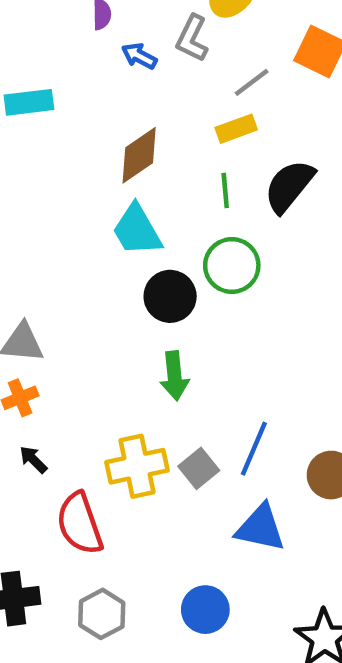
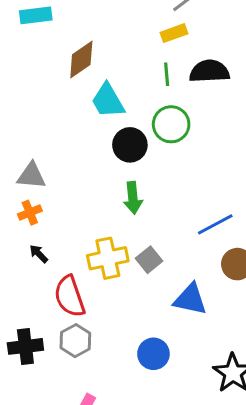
brown diamond: (139, 155) -> (81, 60), moved
black semicircle: (289, 186) -> (209, 71), turned 48
blue line: (254, 449) -> (215, 224), moved, turned 39
gray hexagon: (102, 614) -> (75, 341), moved

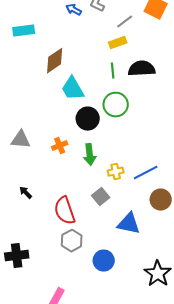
orange cross: (30, 213) -> (60, 146), moved
yellow cross: (108, 258) -> (116, 172), moved, size x0.6
red semicircle: (70, 296) -> (65, 211), moved
gray hexagon: (75, 341) -> (72, 241), moved

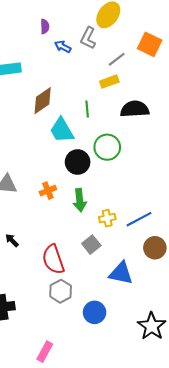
green line: (113, 71) -> (87, 109), moved

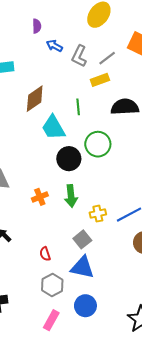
gray L-shape: (88, 38) -> (79, 56), moved
orange cross: (48, 191) -> (40, 197), moved
red semicircle: (53, 259) -> (45, 254), size x0.5
blue triangle: (121, 273) -> (82, 267), moved
pink rectangle: (45, 352) -> (51, 320), moved

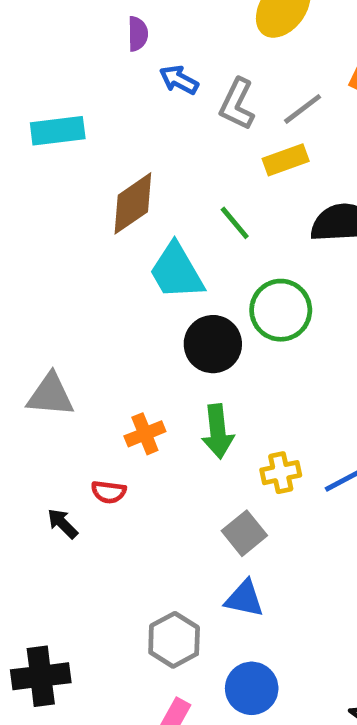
green line: (78, 107) -> (235, 223), turned -35
red semicircle: (45, 254) -> (109, 492), moved, turned -64
blue triangle: (82, 267) -> (244, 599), size x0.7

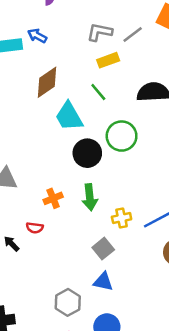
blue arrow: (179, 80) -> (37, 36), moved
gray L-shape: (237, 104) -> (100, 32), turned 75
yellow rectangle: (286, 160) -> (108, 60), moved

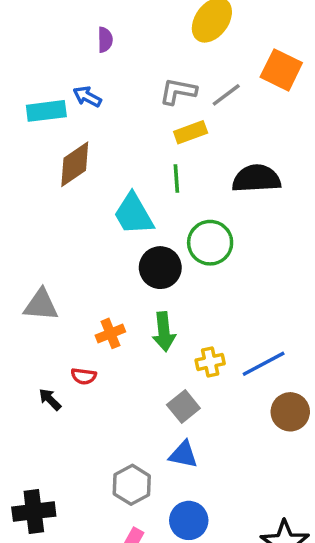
brown diamond: (47, 82) -> (75, 164), moved
green line: (98, 92) -> (176, 179), turned 36

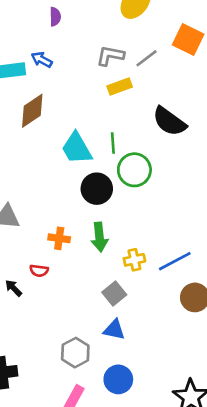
green line: (176, 179) -> (113, 143), moved
black semicircle: (256, 179) -> (169, 121), turned -141
orange cross: (110, 333) -> (59, 238), turned 30

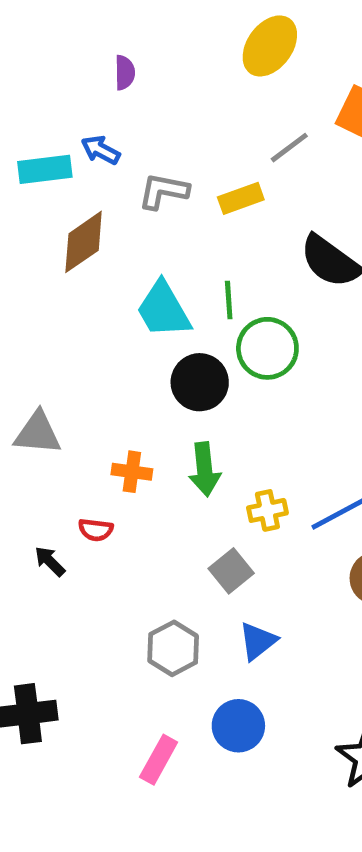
gray L-shape: (110, 56) -> (163, 191), moved
blue triangle: (114, 330) -> (258, 641), moved, turned -50
gray hexagon: (75, 353) -> (173, 648), moved

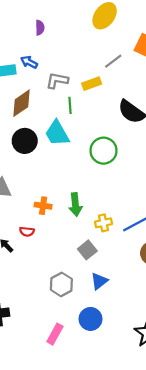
green line: (229, 300) -> (70, 105), moved
black circle: (200, 382) -> (25, 141), moved

